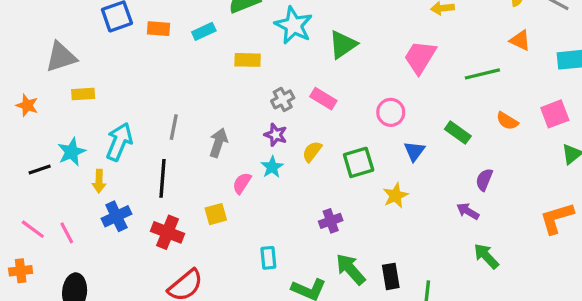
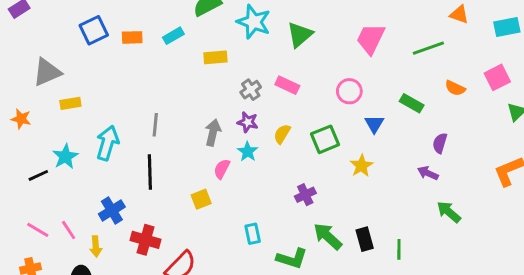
gray arrow: (218, 143) -> (213, 132), moved
yellow arrow: (99, 181) -> (96, 246), moved
red cross: (168, 232) -> (145, 240), moved

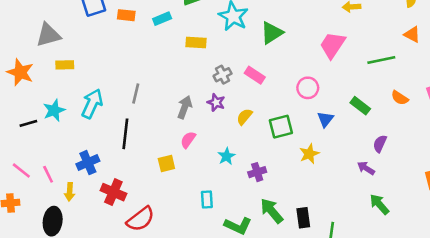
orange star: (21, 119) -> (20, 72), size x1.5
cyan star: (248, 152) -> (226, 156), moved

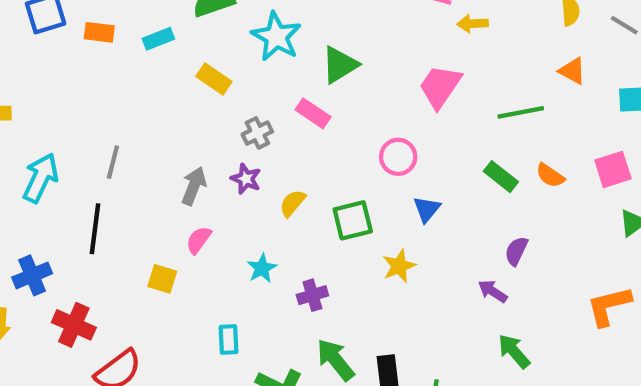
yellow rectangle: (196, 42) -> (214, 79), turned 30
pink rectangle: (255, 75) -> (313, 113), moved
green rectangle: (360, 106) -> (501, 177), moved
yellow square: (166, 164) -> (162, 279), turned 30

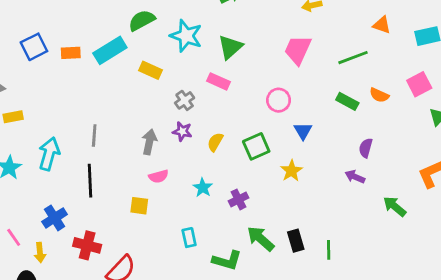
cyan rectangle: (158, 39) -> (110, 50), size x1.6
pink semicircle: (199, 240) -> (159, 176), turned -132
green arrow: (514, 351) -> (395, 206), moved

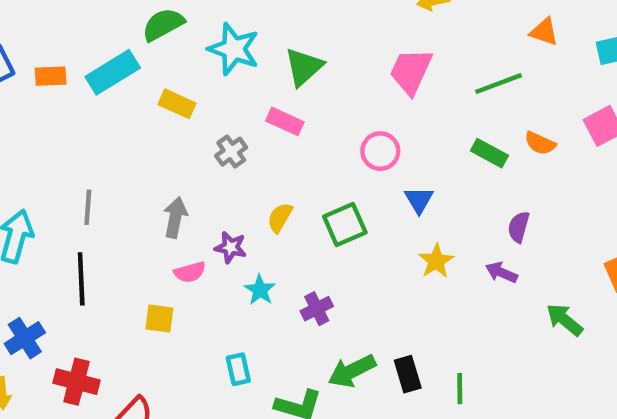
purple star: (182, 131) -> (231, 247), moved
yellow star: (291, 171) -> (436, 261), moved
green arrow: (261, 239) -> (352, 371), turned -68

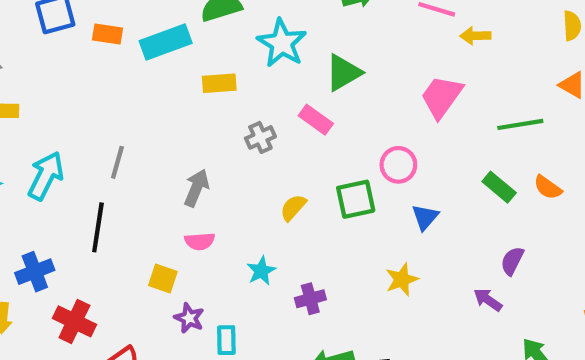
yellow rectangle: (177, 104) -> (219, 83), turned -40
green square: (345, 225) -> (356, 199), moved
purple star: (231, 247) -> (189, 318), moved
yellow star: (436, 261) -> (402, 280), moved

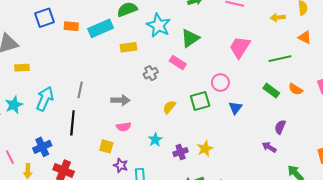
yellow arrow: (475, 36) -> (278, 18), moved
gray arrow: (196, 188) -> (120, 100), turned 72
yellow star: (402, 280) -> (205, 149), moved

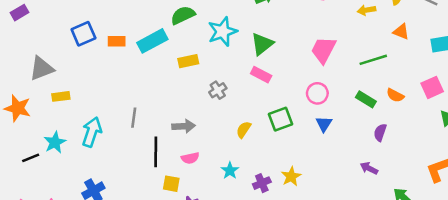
cyan star: (159, 25) -> (222, 32), turned 30
pink rectangle: (178, 63) -> (261, 75), moved
pink circle: (220, 83) -> (317, 93), moved
black line: (72, 123) -> (156, 152), moved
purple semicircle: (280, 127) -> (380, 132), moved

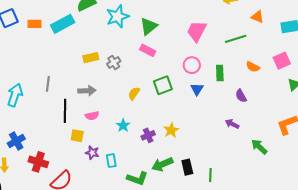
yellow rectangle: (188, 61) -> (91, 58), moved
green rectangle: (366, 99) -> (220, 73), moved, turned 56
purple semicircle: (380, 132) -> (241, 96), turned -48

